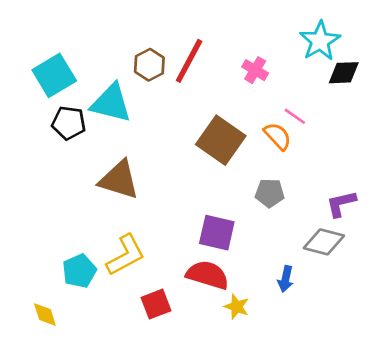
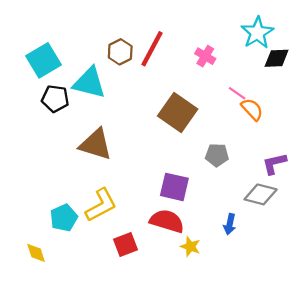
orange semicircle: (278, 136) -> (252, 109), moved

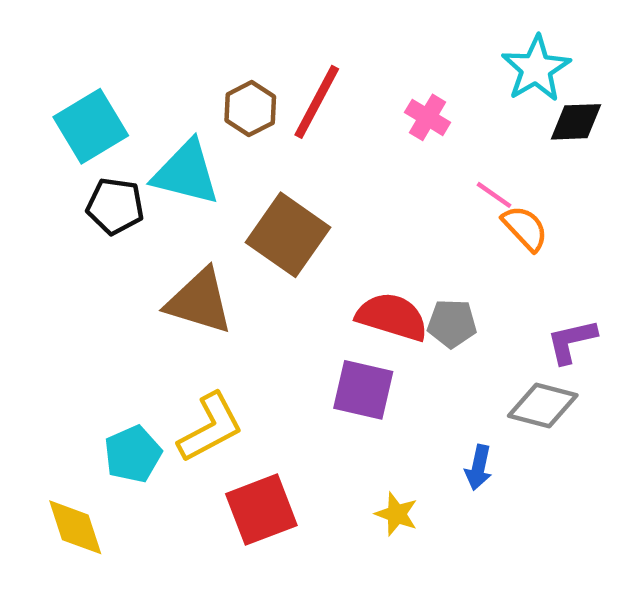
brown square: (178, 113) -> (288, 235), moved
red semicircle: (167, 221) -> (392, 317), moved
red square: (125, 244) -> (261, 510), size x1.4
yellow diamond: (36, 253) -> (75, 527), size x1.4

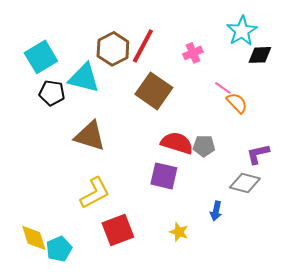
brown hexagon: (250, 109) -> (113, 49), size x1.4
pink cross: (428, 117) -> (193, 53), turned 36
brown square: (288, 235) -> (154, 91), moved
cyan pentagon: (133, 454) -> (59, 249), moved

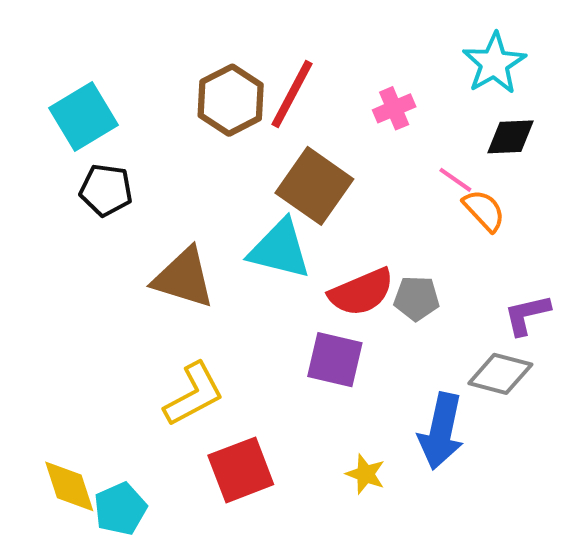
black diamond: (260, 55) -> (511, 137), moved
cyan triangle: (84, 78) -> (280, 249), moved
red semicircle: (177, 143) -> (361, 292), turned 140
blue arrow: (216, 211) -> (441, 431), size x1.8

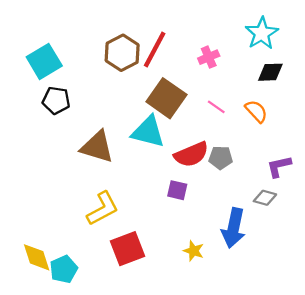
pink line: (455, 180) -> (216, 107), moved
purple square: (335, 360) -> (177, 190), size x0.7
gray diamond: (500, 374) -> (265, 198), size x0.7

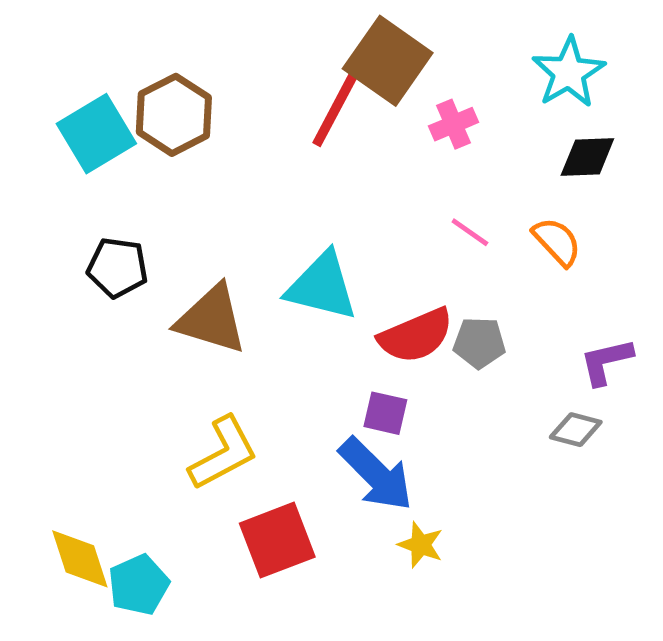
brown hexagon: (122, 53) -> (174, 115), moved
brown square: (166, 98) -> (388, 61), moved
black pentagon: (56, 100) -> (117, 268), moved
blue arrow: (234, 228) -> (376, 474), moved, turned -57

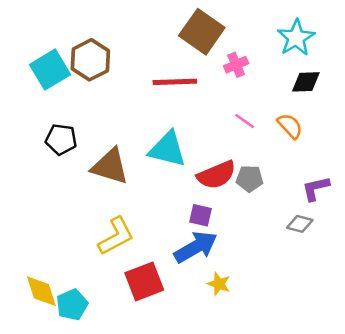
red line: (336, 108) -> (175, 82), moved, turned 60
blue arrow: (376, 474) -> (196, 247), turned -75

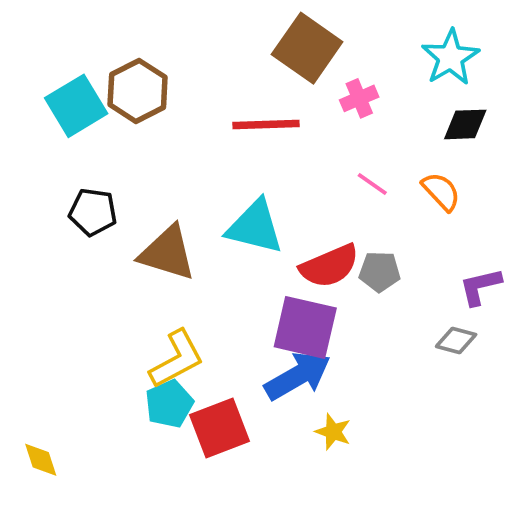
purple square: (201, 215) -> (305, 327), size x1.8
yellow diamond: (41, 291) -> (41, 460), moved, size x0.7
cyan pentagon: (72, 305) -> (169, 404), moved

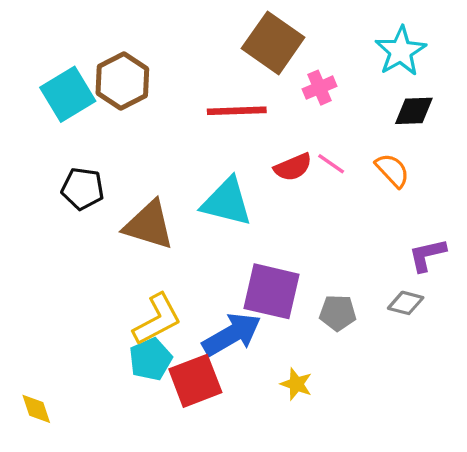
red semicircle: (329, 266) -> (293, 167), moved, size x0.7
gray pentagon: (380, 272) -> (338, 313), moved
blue arrow: (298, 376) -> (232, 334), moved

